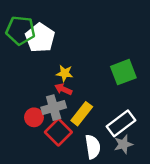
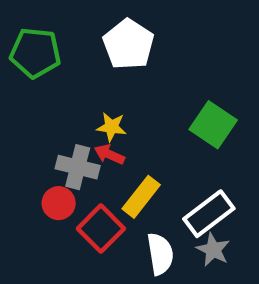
white pentagon: (40, 38) -> (128, 44), moved
green square: (123, 72) -> (213, 125), turned -35
gray cross: (54, 108) -> (78, 167), moved, turned 30
gray star: (123, 144) -> (213, 250), turned -30

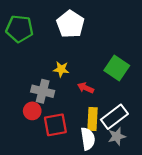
red arrow: (109, 154) -> (85, 88), moved
yellow rectangle: (141, 197) -> (92, 119), moved, turned -35
red square: (101, 229) -> (55, 125), turned 35
gray star: (213, 250) -> (117, 136), turned 30

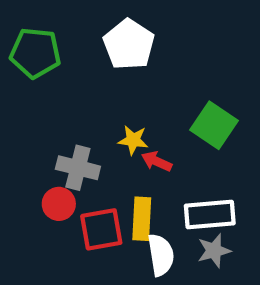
yellow star: (61, 69) -> (133, 140), moved
white rectangle: (114, 117) -> (210, 215), turned 32
yellow rectangle: (92, 119) -> (142, 219), moved

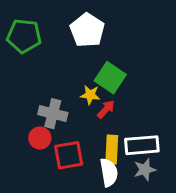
green square: (214, 125) -> (110, 78), moved
red arrow: (157, 161) -> (106, 109), turned 108
yellow rectangle: (142, 219) -> (112, 150), moved

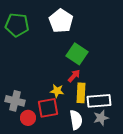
yellow star: (90, 95) -> (57, 91), moved
gray cross: (53, 114) -> (15, 101), moved
red circle: (40, 138) -> (28, 118), moved
yellow rectangle: (112, 150) -> (81, 93), moved

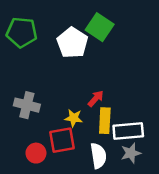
white pentagon: (61, 21) -> (72, 43), moved
green square: (77, 54) -> (100, 27), moved
gray cross: (15, 101) -> (27, 105), moved

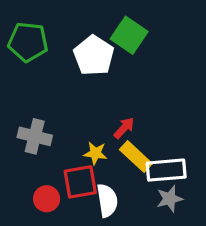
yellow rectangle: (105, 121) -> (136, 157), turned -50
white semicircle: (98, 156) -> (107, 200), moved

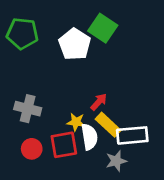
red circle: (47, 199) -> (32, 149), moved
gray star: (170, 199) -> (116, 161), moved
white semicircle: (107, 200) -> (89, 137), moved

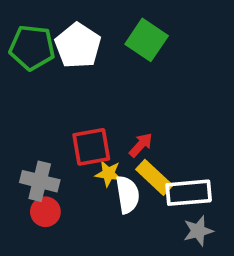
white pentagon: (75, 44) -> (78, 46), moved
gray cross: (28, 109) -> (40, 181), moved
red square: (64, 145) -> (91, 147), moved
gray star: (116, 161) -> (198, 231), moved

